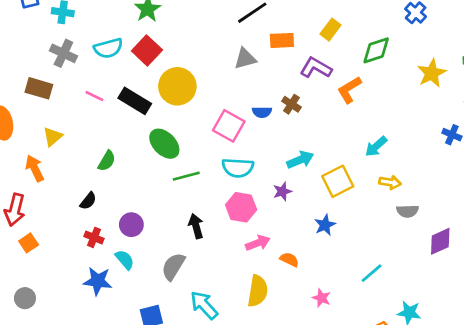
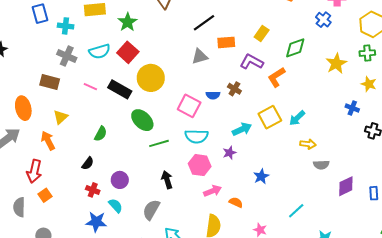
yellow square: (338, 181) -> (270, 117), moved

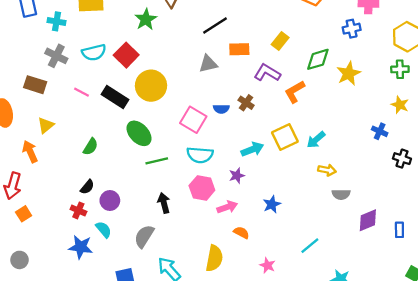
blue cross: (323, 20) -> (352, 29), turned 35
green star: (127, 22) -> (146, 19), moved
yellow star: (336, 63) -> (349, 74), moved
black semicircle: (88, 163) -> (87, 187), moved
pink arrow: (213, 191) -> (227, 207), moved

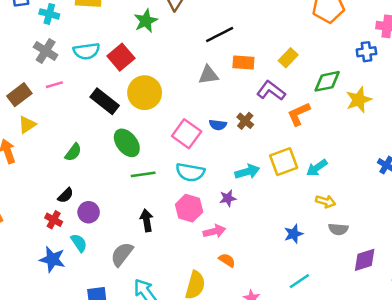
brown rectangle: (35, 85) -> (19, 95), moved, turned -60
pink line: (81, 92) -> (54, 85), moved, turned -49
blue star: (272, 204) -> (294, 234), moved

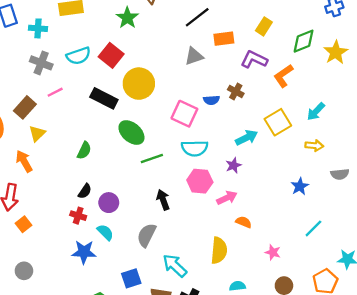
cyan arrow: (317, 168) -> (316, 111), moved
yellow arrow: (326, 202) -> (314, 146), moved

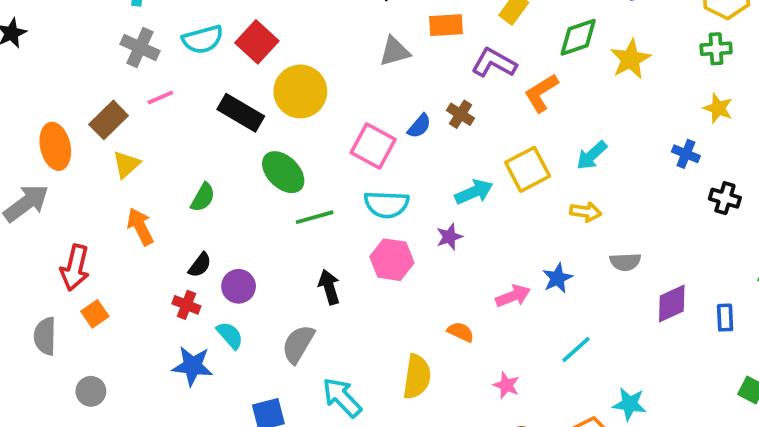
blue semicircle: (211, 100) -> (419, 126), turned -49
orange arrow: (24, 161) -> (140, 227), moved
pink arrow: (227, 198) -> (513, 296), moved

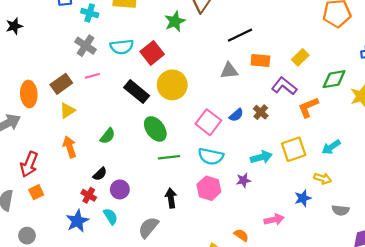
blue star: (557, 278) -> (303, 198), moved
blue star: (192, 366) -> (77, 221), moved, turned 30

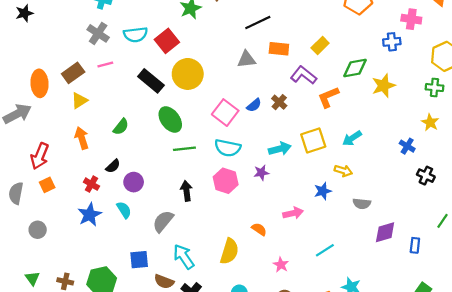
red cross: (89, 195) -> (91, 184), moved

